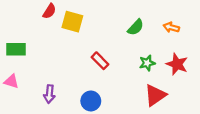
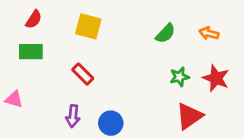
red semicircle: (49, 11) -> (34, 19), moved
green rectangle: (16, 49) -> (31, 52), moved
red rectangle: (100, 61) -> (83, 74), moved
purple arrow: (49, 94) -> (73, 116), moved

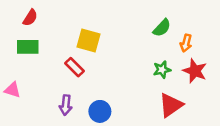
yellow square: (88, 26) -> (88, 41), moved
green semicircle: (165, 33) -> (162, 28), moved
orange arrow: (209, 33) -> (186, 43), moved, turned -90

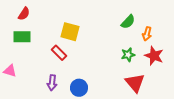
red triangle: (171, 105) -> (135, 83), turned -35

